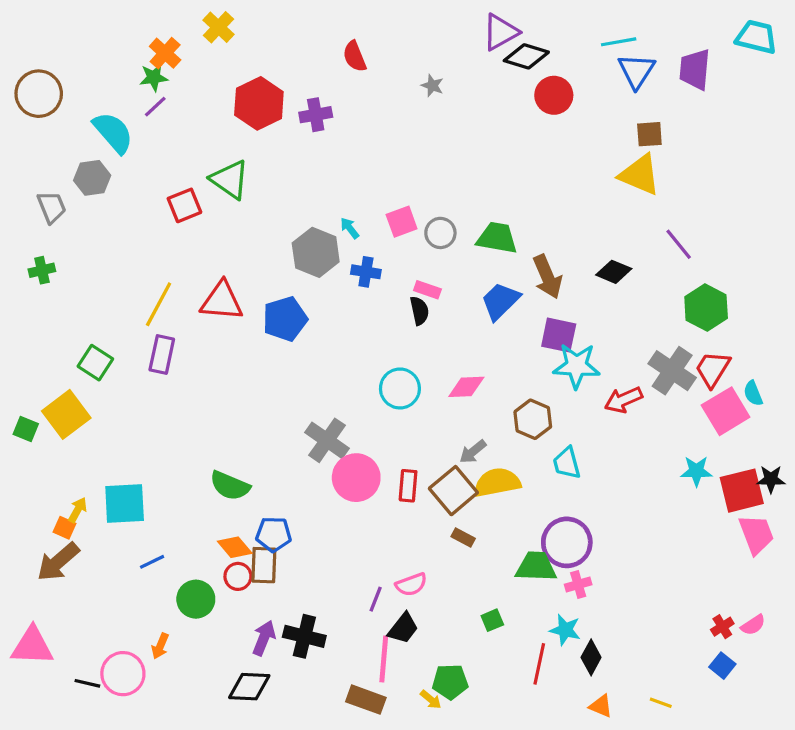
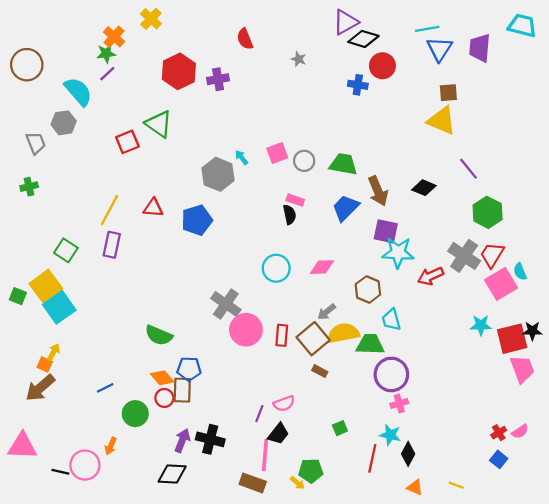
blue cross: (366, 272) -> (358, 85), moved
red triangle: (222, 301) -> (153, 208), size x0.7
cyan square: (125, 504) -> (59, 307), moved, turned -32
green trapezoid: (536, 567) -> (370, 344), moved

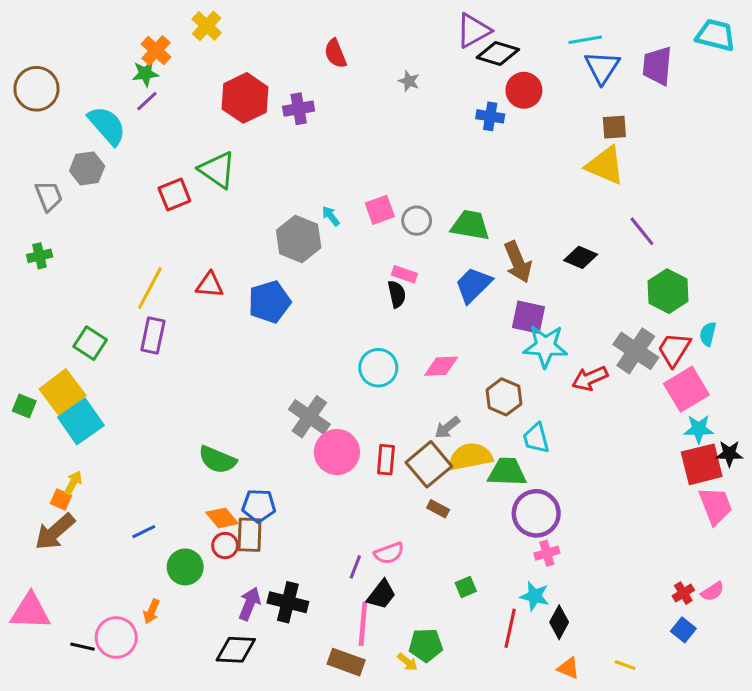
cyan semicircle: (520, 272) -> (708, 334), moved, turned 36
cyan star: (481, 325) -> (699, 429), moved

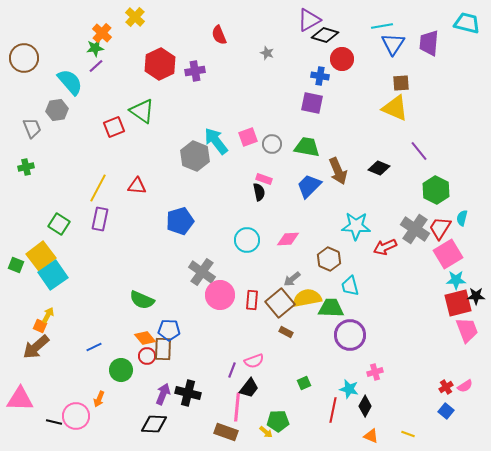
cyan arrow: (331, 216) -> (216, 141), size x2.0
blue pentagon: (269, 302) -> (180, 221), moved
purple square: (529, 317) -> (312, 103), moved
pink cross: (547, 553) -> (375, 372), moved

